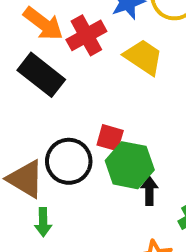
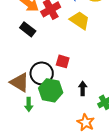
black rectangle: (41, 75) -> (28, 29), size x0.7
green hexagon: (130, 165) -> (51, 90), moved

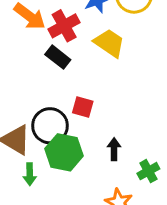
black rectangle: (28, 29) -> (58, 57), moved

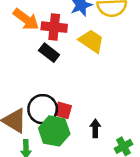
red cross: (64, 26) -> (54, 27), turned 35
red square: (83, 107) -> (63, 110), moved

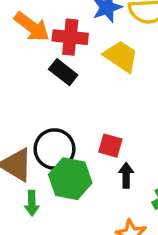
red square: (63, 110) -> (110, 146), moved

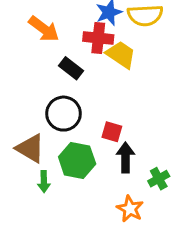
red cross: (70, 37) -> (98, 38), moved
black circle: (54, 149) -> (63, 114), moved
black arrow: (126, 175) -> (125, 157), size x1.4

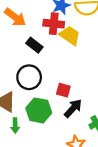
black arrow: (125, 157) -> (73, 108), turned 42

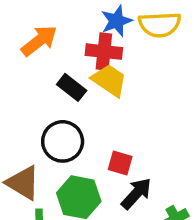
orange arrow: (15, 17) -> (39, 41), turned -75
yellow trapezoid: (70, 35) -> (109, 80), moved

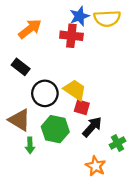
yellow trapezoid: (109, 80) -> (75, 90), moved
black rectangle: (72, 87) -> (21, 67), moved

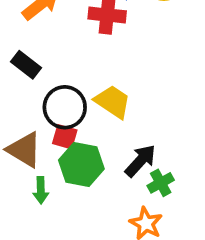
red square: (82, 107) -> (65, 137), moved
green cross: (118, 143) -> (161, 183), moved

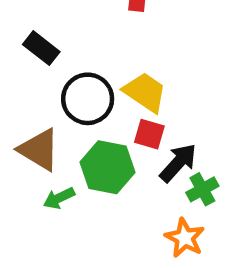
red square: (65, 137) -> (149, 134), moved
green arrow: (41, 190) -> (59, 198), turned 65

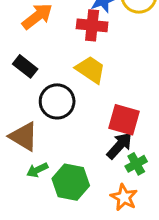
yellow trapezoid: (145, 92) -> (91, 70), moved
red square: (149, 134) -> (124, 120), moved, size x1.5
green hexagon: (107, 167) -> (71, 182), moved

